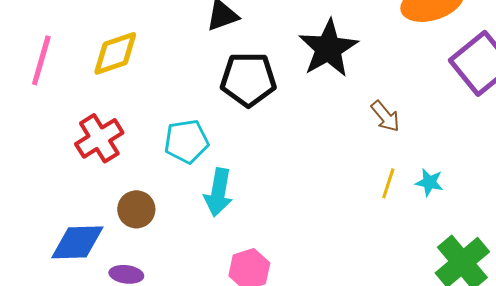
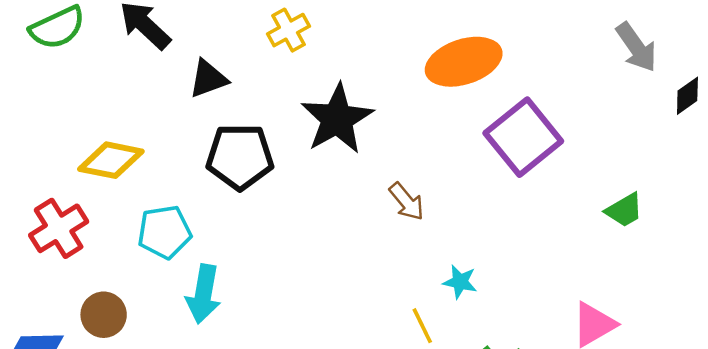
yellow diamond: (115, 53) -> (111, 160), moved, turned 30
yellow line: (388, 183) -> (422, 326), moved, turned -44

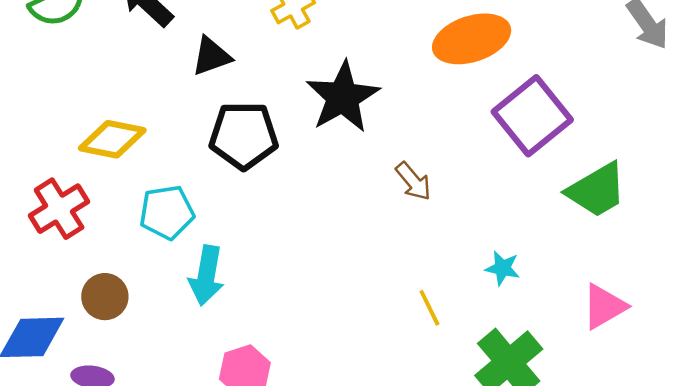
green trapezoid: (624, 210) -> (597, 190), moved, size x1.6
cyan star: (460, 282) -> (503, 268), moved

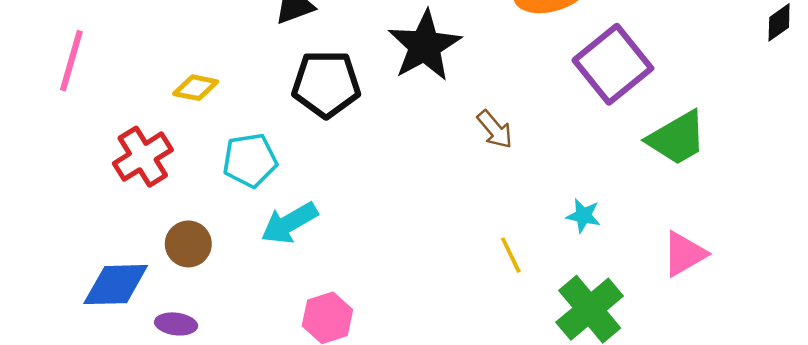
yellow diamond: (112, 139) -> (196, 88), size x0.7
cyan arrow: (206, 276) -> (289, 223), turned 50

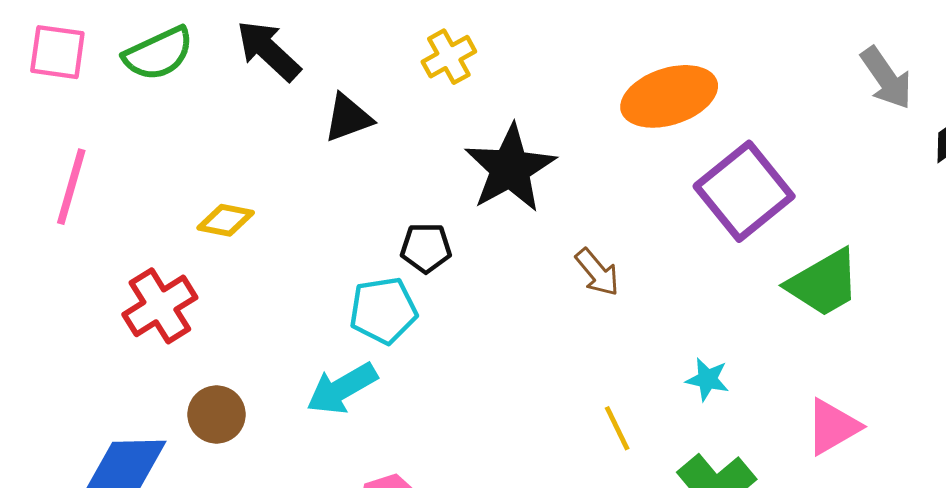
black pentagon: (326, 84) -> (426, 248), moved, size x0.6
cyan pentagon: (250, 160) -> (383, 311), moved

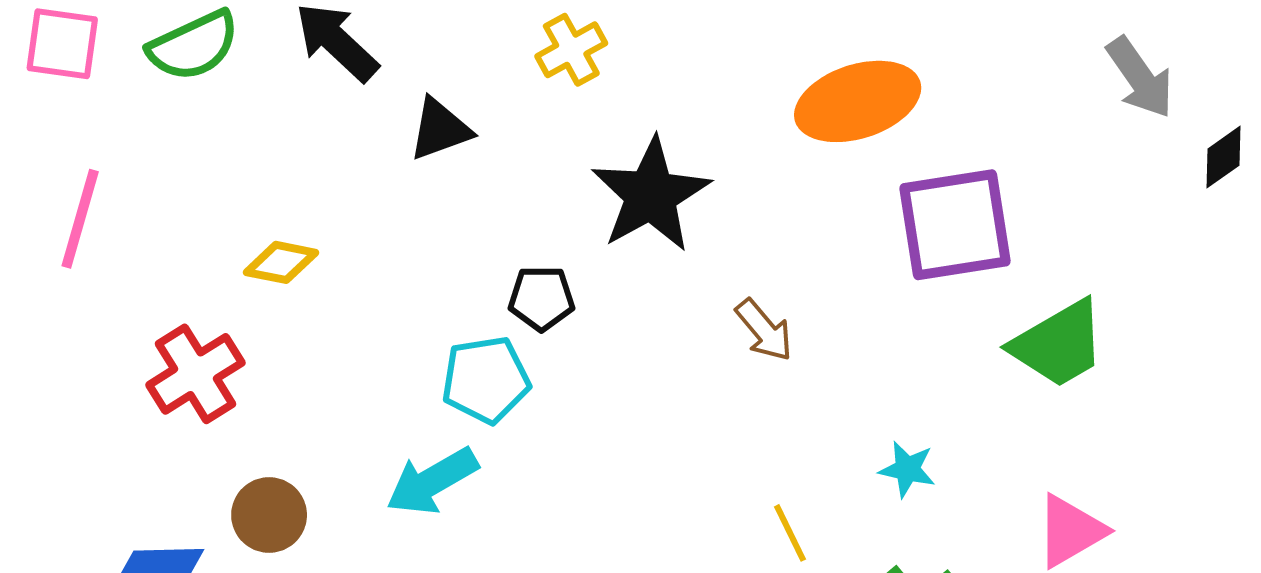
purple square: (744, 191) -> (955, 225), turned 30

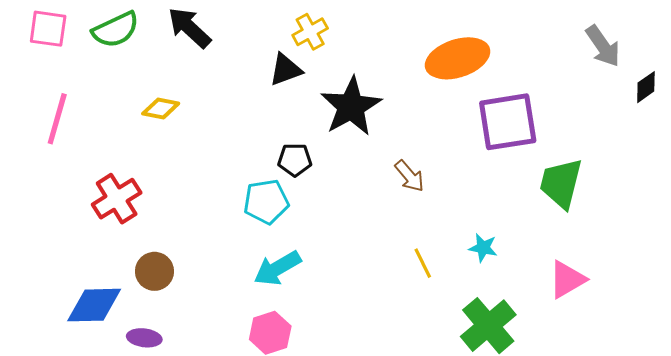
black triangle: (440, 129) -> (286, 70), moved
yellow diamond: (281, 262) -> (161, 109), moved
green trapezoid: (1058, 344) -> (561, 183), turned 134
cyan arrow: (432, 481) -> (277, 268), moved
yellow line: (790, 533) -> (423, 263), moved

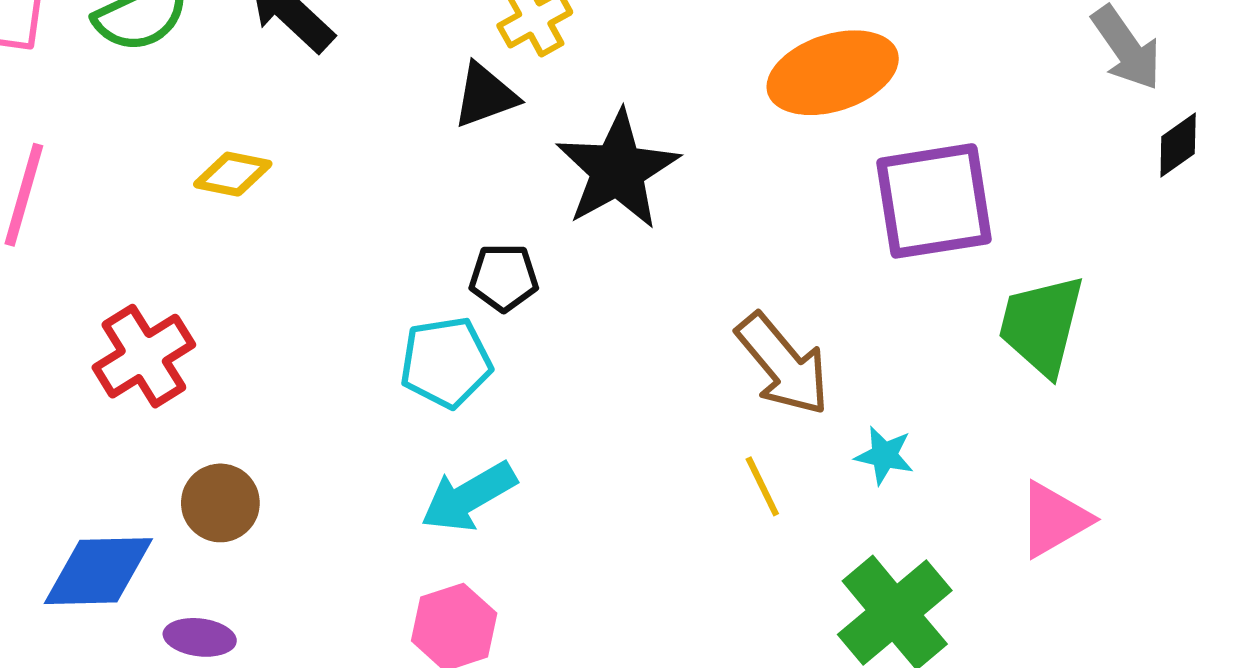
black diamond: (646, 87) -> (1178, 145), moved
brown arrow: (409, 176) -> (783, 364), moved, size x1.6

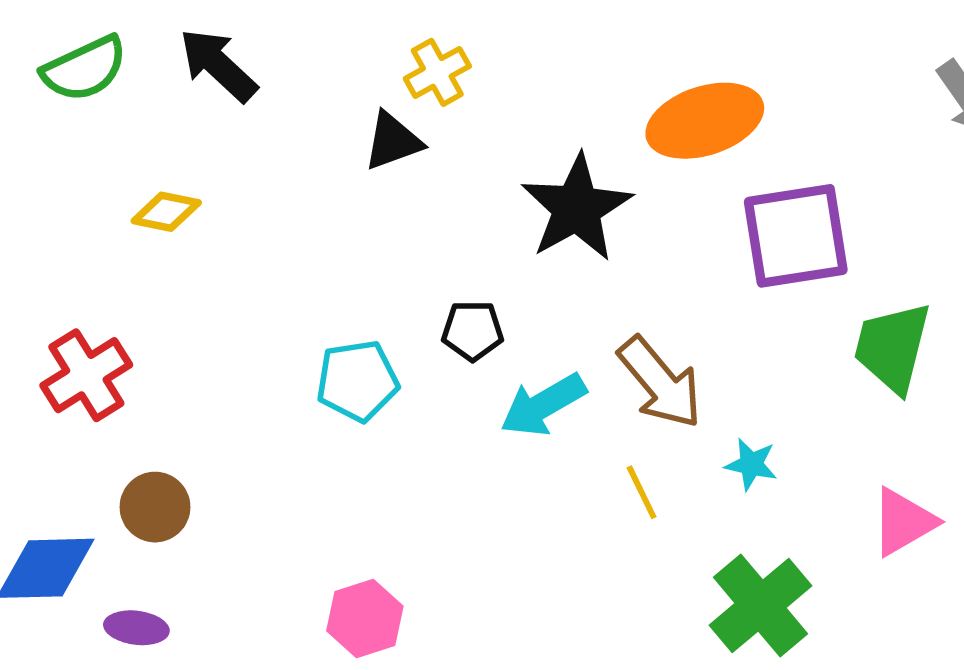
black star: (618, 170) -> (577, 208), moved
black pentagon: (504, 277) -> (473, 331), moved
cyan arrow: (469, 497) -> (543, 405), moved

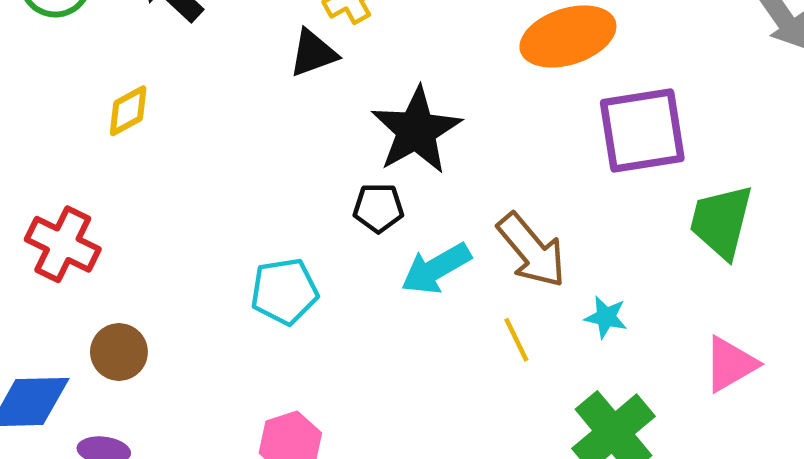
black star: (577, 208) -> (416, 131), moved
yellow diamond: (166, 212) -> (128, 111), turned -40
red cross: (86, 375) -> (63, 244), turned -32
cyan pentagon: (357, 381) -> (284, 291), moved

